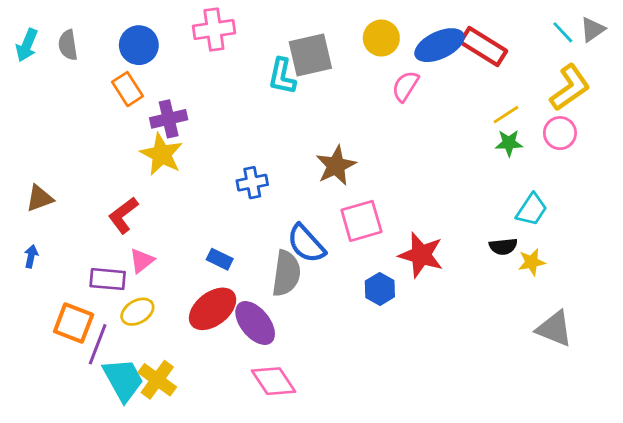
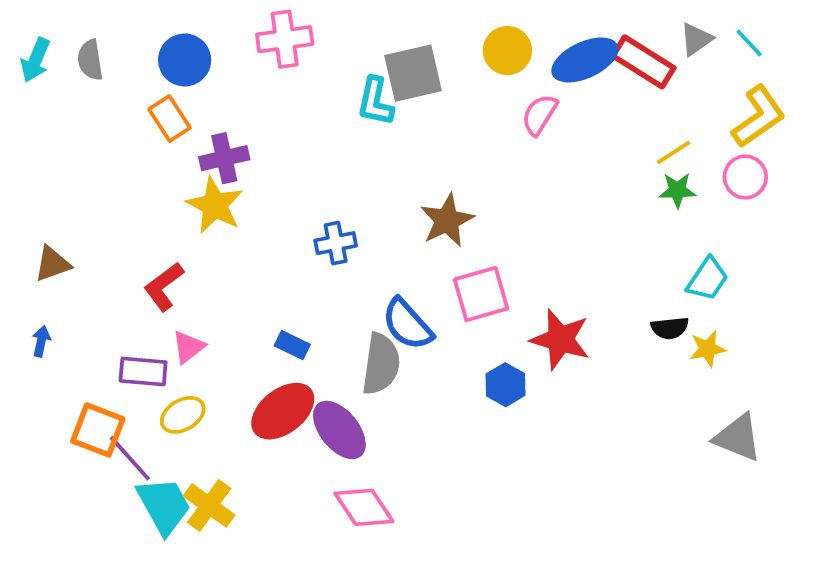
gray triangle: (593, 29) -> (696, 39), moved
purple line: (98, 344) -> (130, 458), turned -63

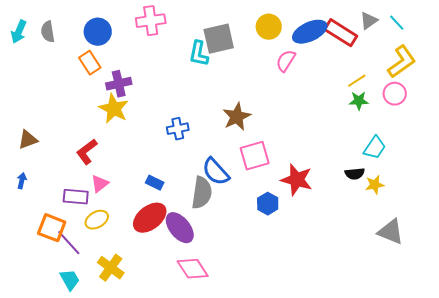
cyan trapezoid: (164, 505) -> (70, 280), moved, size x0.7

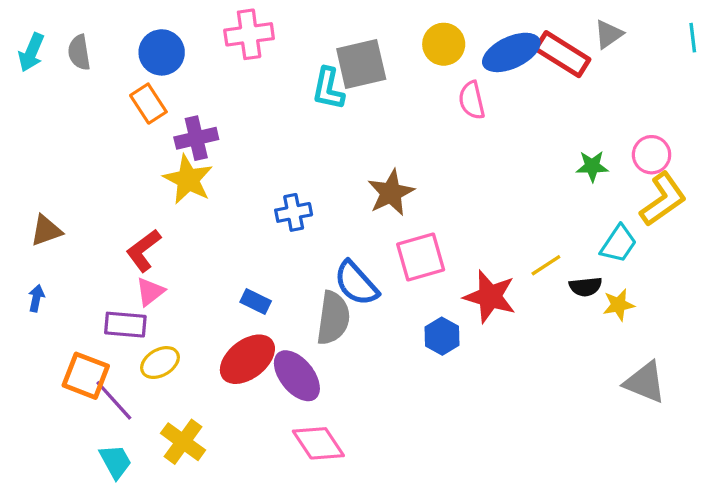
cyan line: (397, 23) -> (693, 38), moved, turned 36
pink semicircle: (286, 61) -> (472, 100), turned -45
yellow L-shape: (402, 62) -> (663, 199), moved
yellow line: (357, 81) -> (546, 265), moved
pink triangle: (100, 184) -> (150, 292), moved

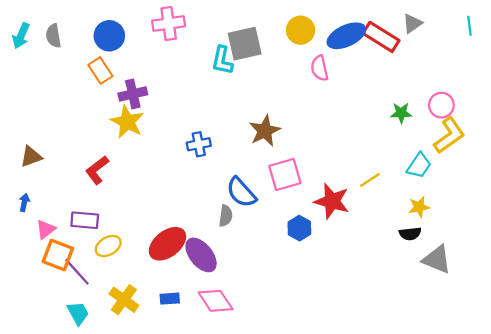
black semicircle: (586, 287) -> (410, 234), moved
pink triangle: (150, 292) -> (46, 229), moved
blue rectangle: (256, 302) -> (170, 299), moved, turned -30
gray semicircle: (333, 318) -> (226, 216), size x0.6

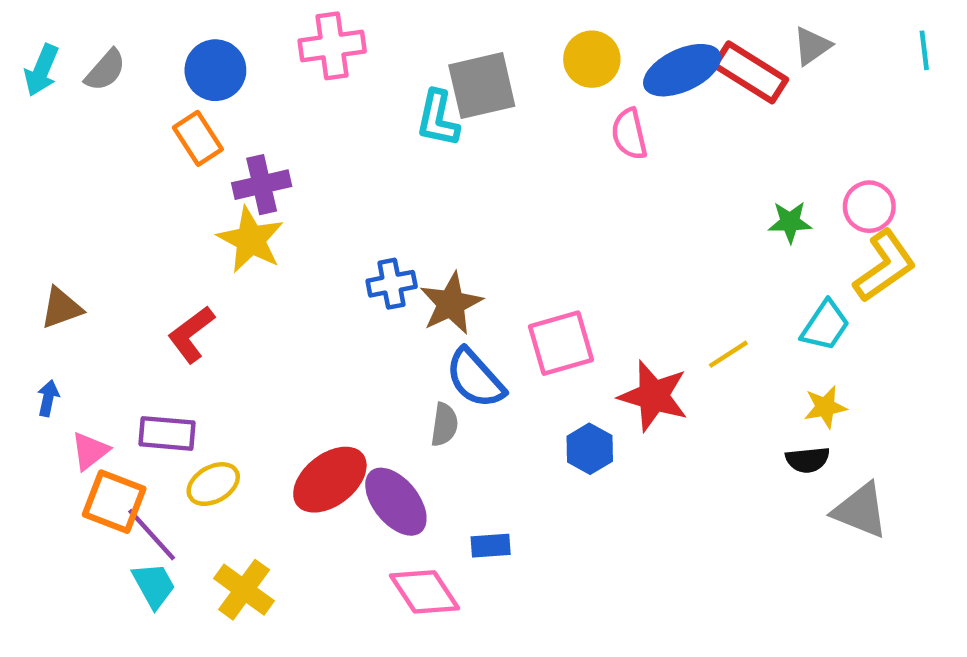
gray semicircle: (53, 36) -> (105, 70), turned -130
brown star: (265, 131) -> (451, 304), moved
blue rectangle: (170, 299) -> (491, 546), moved
cyan trapezoid: (78, 313) -> (154, 585), moved

